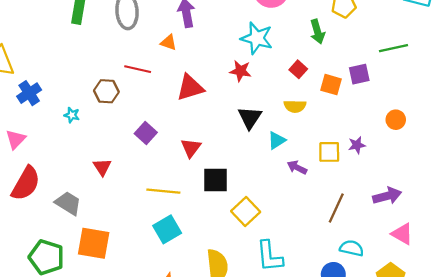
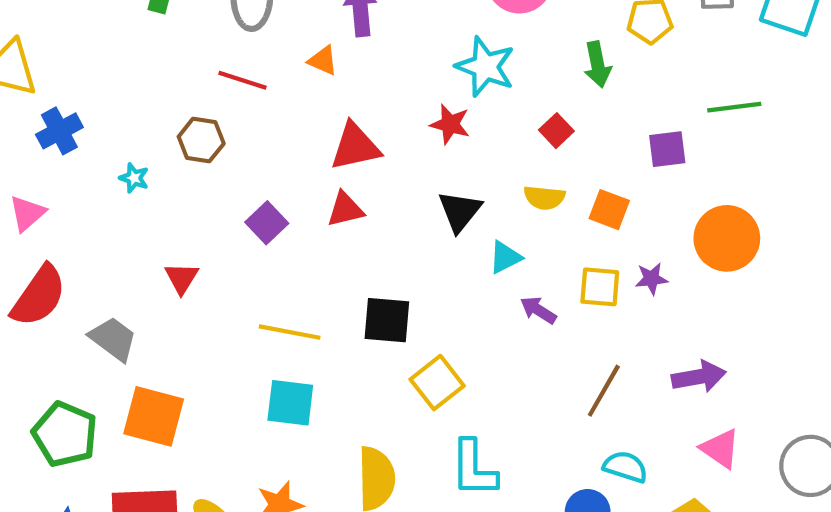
red line: (138, 69) -> (243, 80), moved
orange square: (331, 85) -> (609, 210), moved
orange circle: (396, 120) -> (727, 238), size x1.8
red triangle: (191, 148) -> (345, 209), moved, turned 35
cyan square: (167, 229) -> (290, 403), turned 32

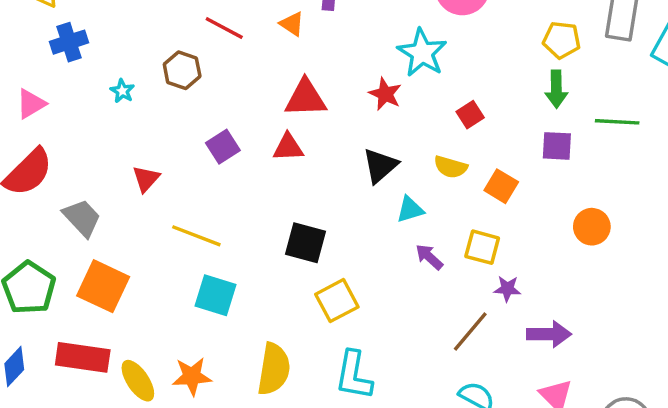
green arrow: (597, 65) -> (556, 89), moved
orange circle: (727, 238) -> (592, 227), size x0.7
purple star: (651, 279) -> (507, 289), moved
yellow line: (290, 332) -> (196, 236), moved

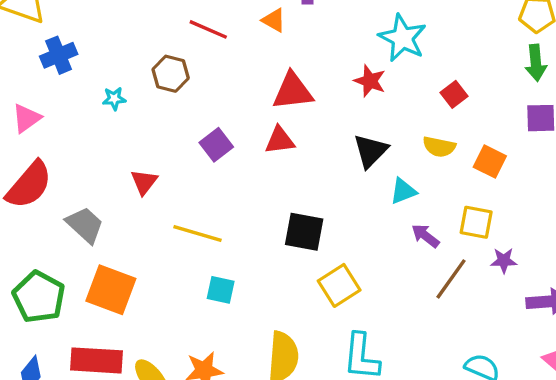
cyan star: (122, 91) -> (114, 99), turned -30
cyan square: (215, 295) -> (221, 290), size x0.7
brown line: (470, 332) -> (451, 279), moved

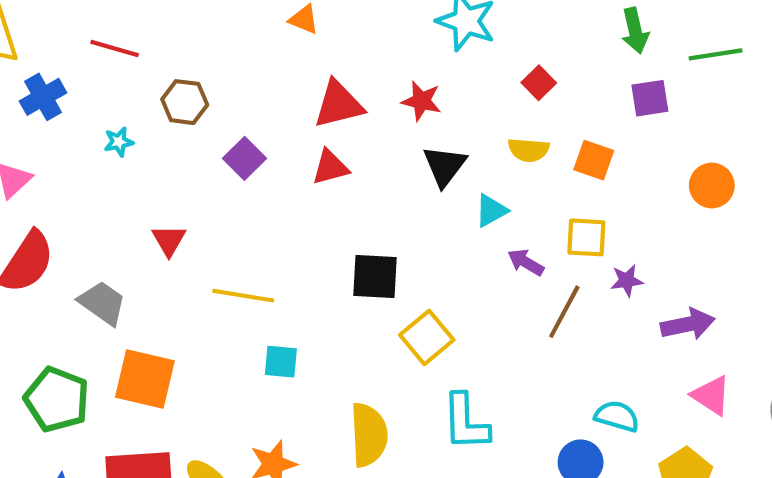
red line: (208, 29) -> (115, 49), moved
red star: (370, 81) -> (421, 101), moved
purple square: (216, 145) -> (244, 158), moved

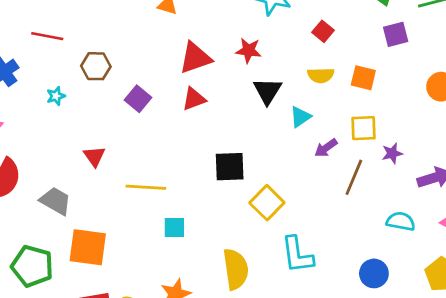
purple arrow: (526, 262) -> (326, 148), turned -60
cyan semicircle: (617, 416) -> (401, 221), moved

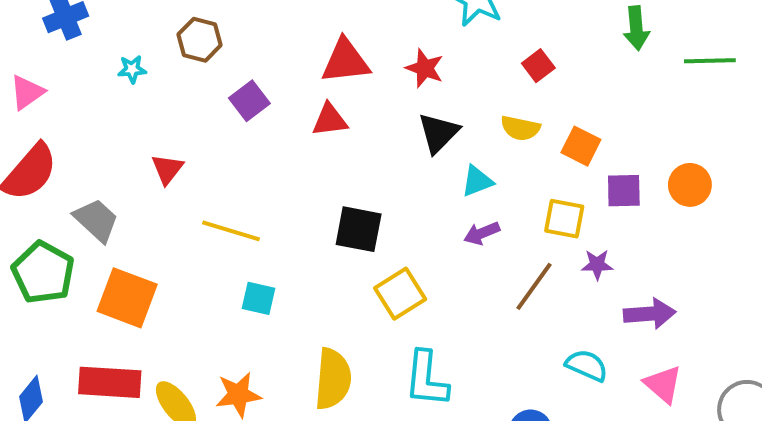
purple square: (396, 34) -> (624, 191), moved
purple arrow: (326, 148) -> (482, 233), moved
green pentagon: (32, 266) -> (43, 273), moved

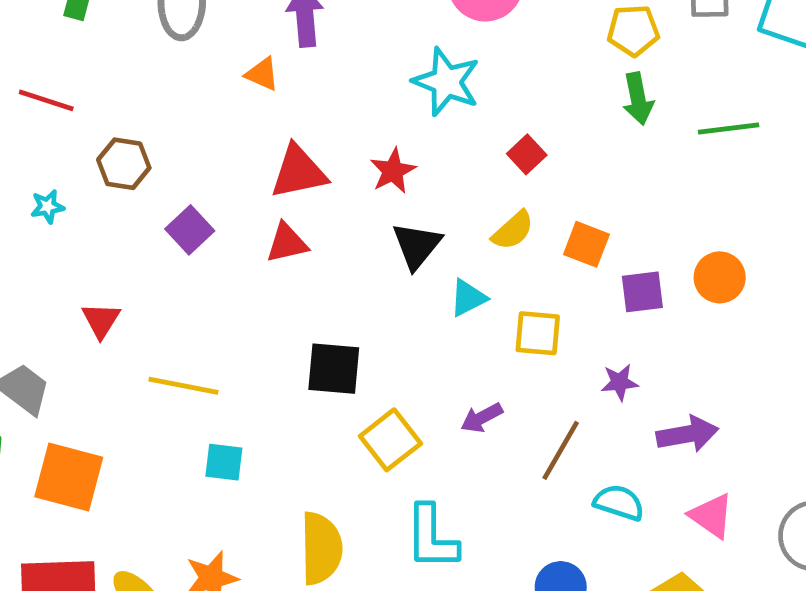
red star: (425, 68) -> (393, 171), turned 30
yellow semicircle: (520, 128) -> (513, 230), turned -48
yellow square: (564, 219) -> (538, 333), moved
purple arrow: (482, 233) -> (482, 418), moved
brown line: (534, 286) -> (561, 450), moved

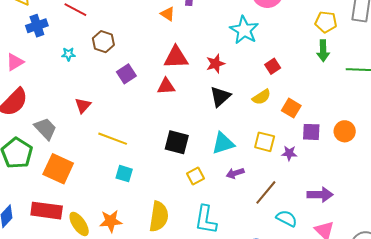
cyan triangle: (468, 298) -> (223, 143), moved, size x1.4
purple star: (620, 382) -> (289, 153), moved
yellow square: (390, 440) -> (195, 176), size x0.7

